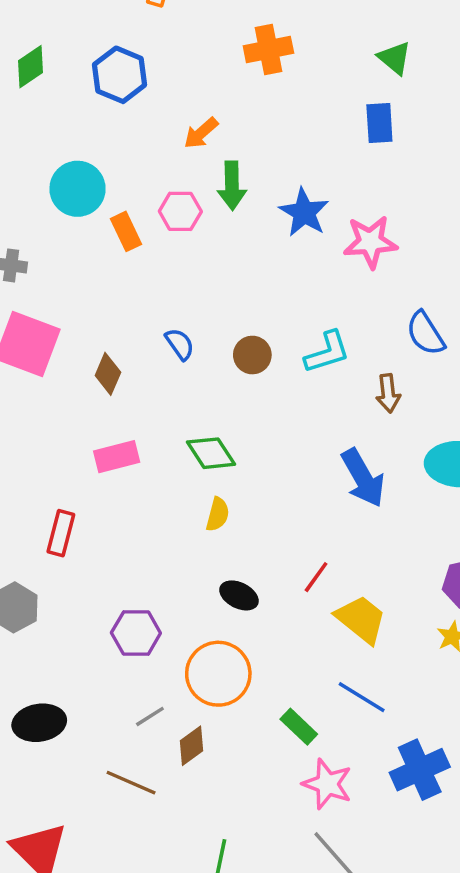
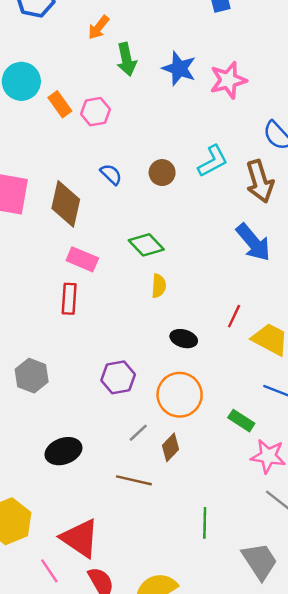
pink hexagon: (180, 211) -> (95, 112), moved
brown diamond: (108, 374) -> (66, 204), size x1.6
brown arrow: (388, 393) -> (260, 181), size x1.6
pink rectangle: (117, 457) -> (82, 259), turned 48
red rectangle: (61, 533) -> (69, 299), moved

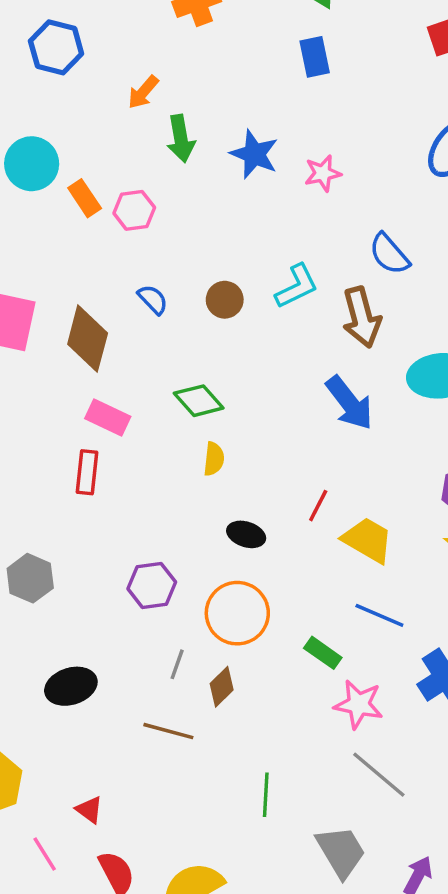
pink star: (228, 80) -> (323, 173), size x0.7
gray line: (138, 433) -> (177, 664), turned -30
red triangle: (80, 538) -> (89, 810), size x0.5

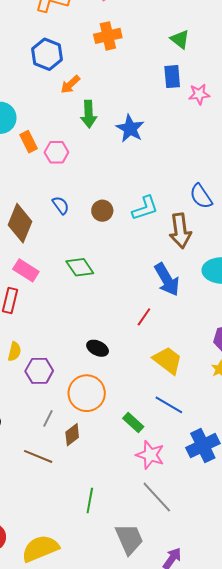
blue hexagon: (56, 47) -> (47, 54), moved
pink star: (323, 173) -> (199, 94), moved
yellow semicircle: (214, 459) -> (14, 352), moved
red line: (318, 506) -> (144, 317), moved

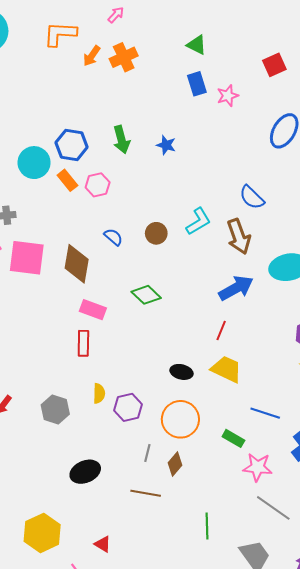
blue hexagon: (47, 54) -> (72, 145), moved
orange arrow: (70, 84) -> (92, 56), moved
blue star: (130, 129) -> (166, 145), size x0.7
blue arrow: (167, 280) -> (236, 288), turned -76
yellow trapezoid: (168, 360) -> (226, 369), moved

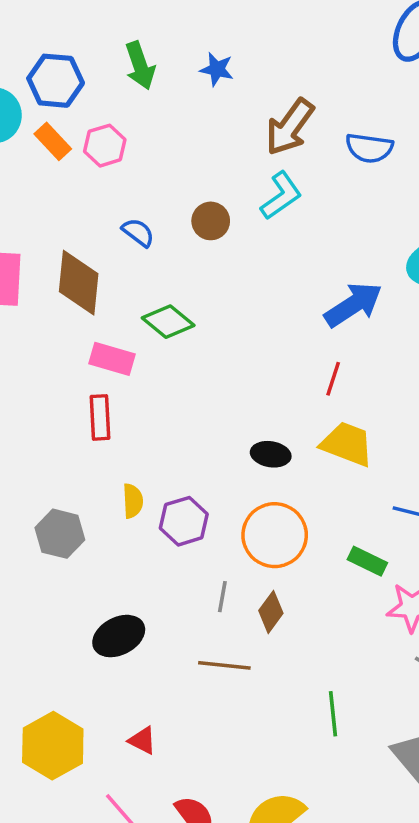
blue semicircle: (252, 197) -> (369, 148), turned -32
brown arrow: (239, 236) -> (290, 127), moved, turned 60
green diamond: (146, 295) -> (168, 322), moved
red triangle: (103, 544) -> (142, 740), moved

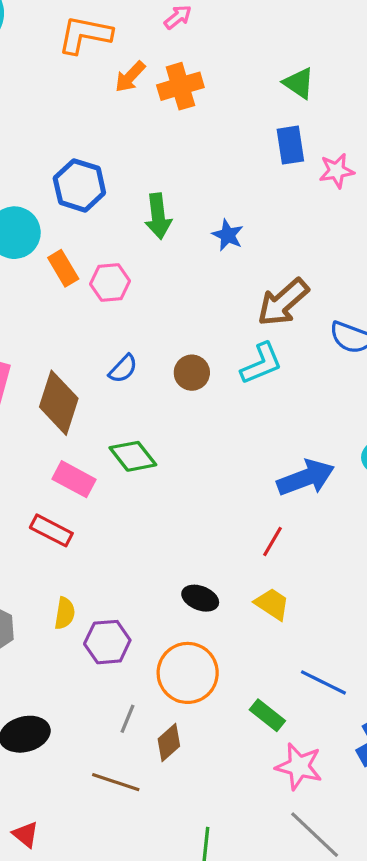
blue hexagon: (56, 81) -> (79, 185), moved
blue semicircle: (138, 232) -> (123, 369), turned 84
red rectangle: (100, 417) -> (51, 530), turned -72
yellow trapezoid: (347, 444) -> (272, 604), size x0.7

